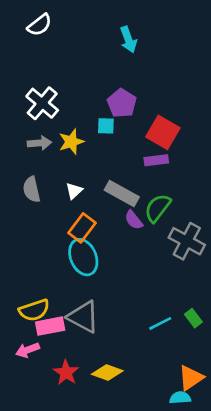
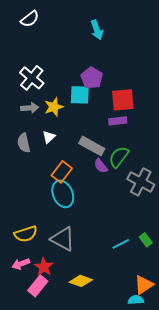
cyan square: (106, 126) -> (80, 95), size x1.5
red square: (163, 132) -> (123, 100), turned -35
white triangle: (74, 191) -> (49, 137), moved
pink rectangle: (50, 326) -> (38, 286), moved, turned -40
red star: (66, 373) -> (44, 267), moved

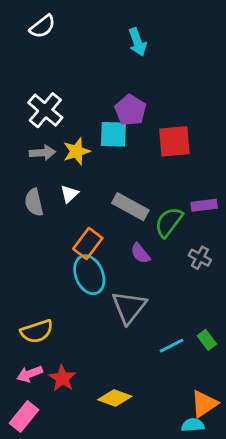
purple rectangle: (118, 121) -> (204, 205), moved
purple semicircle: (101, 166) -> (140, 253), moved
gray cross: (141, 182) -> (200, 258), size x0.6
gray triangle: (63, 239) -> (129, 307), moved, turned 40
pink rectangle: (38, 286) -> (24, 416), moved

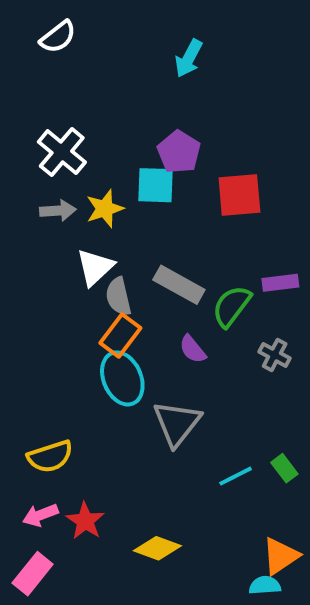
cyan arrow: (137, 42) -> (189, 58), turned 48
white triangle: (69, 194) -> (95, 267), size x1.5
gray semicircle: (34, 202) -> (118, 296), moved

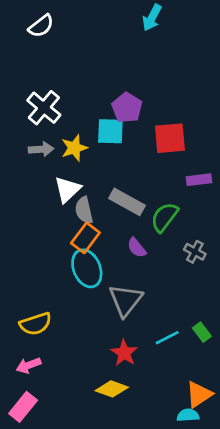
cyan arrow: (189, 58) -> (152, 18), moved
purple rectangle: (280, 283) -> (199, 180), moved
red star: (85, 521) -> (124, 353), moved

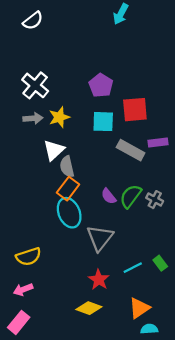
cyan square: (110, 131) -> (103, 122), moved
gray rectangle: (127, 202) -> (131, 150), moved
green semicircle: (164, 217) -> (131, 196), moved
orange triangle: (199, 394) -> (139, 308), moved

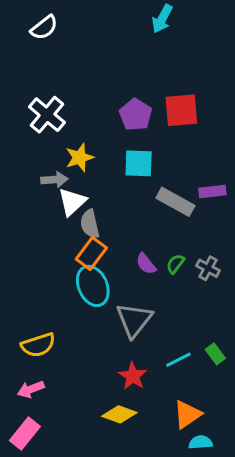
red square: (135, 110) -> (181, 110), moved
gray arrow: (33, 118) -> (54, 180), moved
green semicircle: (131, 196) -> (175, 264), size x0.6

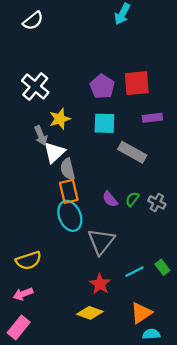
gray arrow: (54, 180) -> (41, 136), turned 72
purple rectangle: (212, 191) -> (152, 118), moved
orange rectangle: (91, 253) -> (69, 191), turned -50

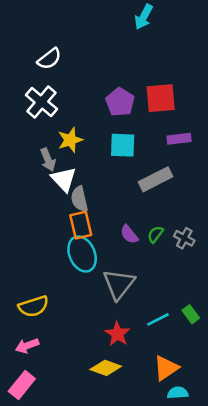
white semicircle: (33, 21) -> (49, 59), moved
white triangle: (54, 152) -> (64, 179), turned -30
gray rectangle: (132, 152) -> (155, 179), turned -56

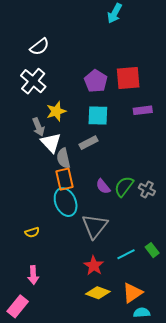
gray rectangle: (155, 179) -> (88, 143), moved, size x0.7
green semicircle: (155, 234) -> (124, 186), size x1.5
yellow semicircle: (34, 306) -> (32, 232), moved, size x0.6
pink arrow: (27, 346) -> (33, 275), moved, turned -72
yellow diamond: (106, 368) -> (98, 293), moved

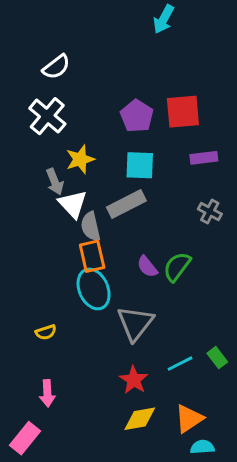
gray rectangle: (88, 143) -> (126, 204), size x1.4
gray cross: (147, 190) -> (210, 211), moved
yellow diamond: (98, 293) -> (140, 419), turned -30

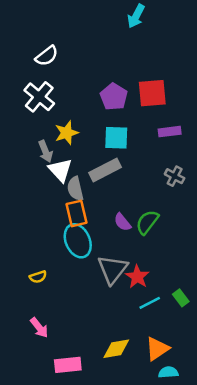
red star: (134, 380) -> (137, 277), moved
pink arrow: (47, 393) -> (39, 328), turned -35
pink rectangle: (25, 438) -> (68, 365), moved, turned 45

